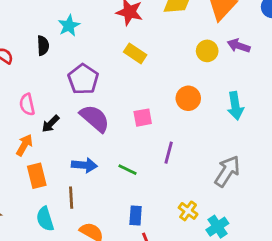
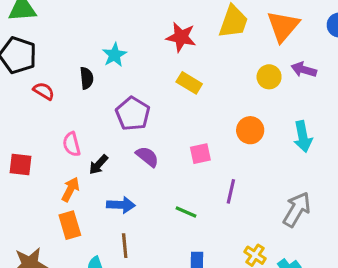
purple semicircle: (95, 118) -> (147, 157), size x0.7
blue arrow: (84, 165) -> (121, 205), moved
orange rectangle: (37, 176) -> (70, 225), moved

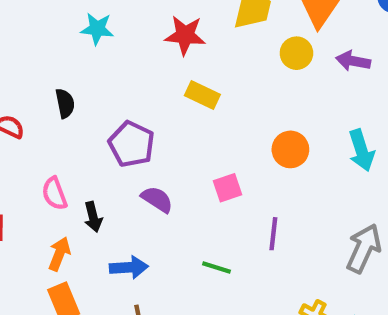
cyan star: (115, 55) -> (97, 29), moved, turned -30
yellow circle: (269, 77) -> (296, 53), moved
black arrow: (98, 165) -> (93, 217), turned -50

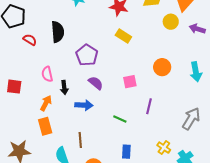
black semicircle: (65, 103) -> (58, 32), size x1.5
blue arrow: (129, 267) -> (84, 105), moved

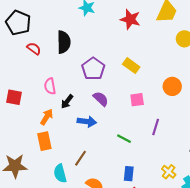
yellow rectangle: (123, 36) -> (131, 66), moved
black arrow: (64, 88) -> (67, 102), turned 40
brown line: (80, 140) -> (80, 158), turned 35

